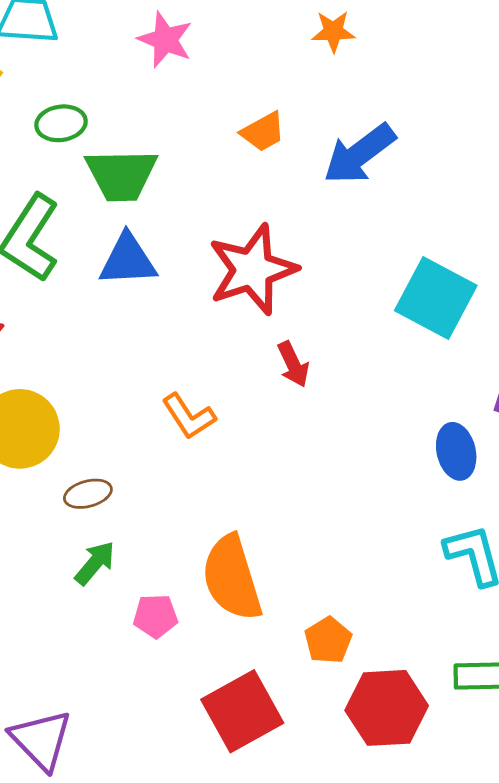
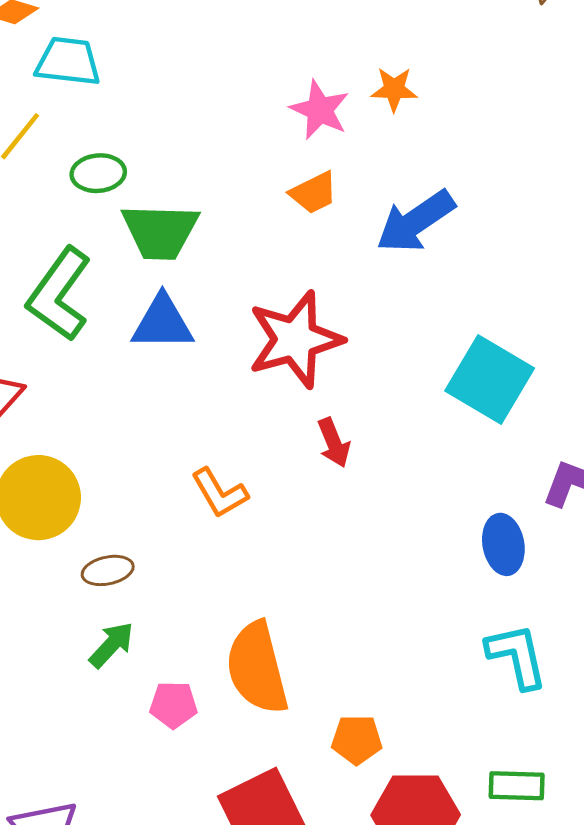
pink star: (165, 40) -> (320, 110), moved
orange pentagon: (328, 640) -> (357, 740), turned 30

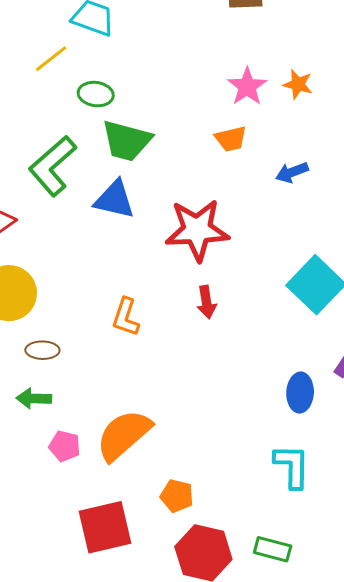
blue arrow: (415, 222) -> (292, 172), size x0.6
orange L-shape: (219, 493) -> (126, 317), turned 36
green arrow: (111, 645) -> (34, 398), turned -144
orange semicircle: (257, 668) -> (124, 435), turned 50

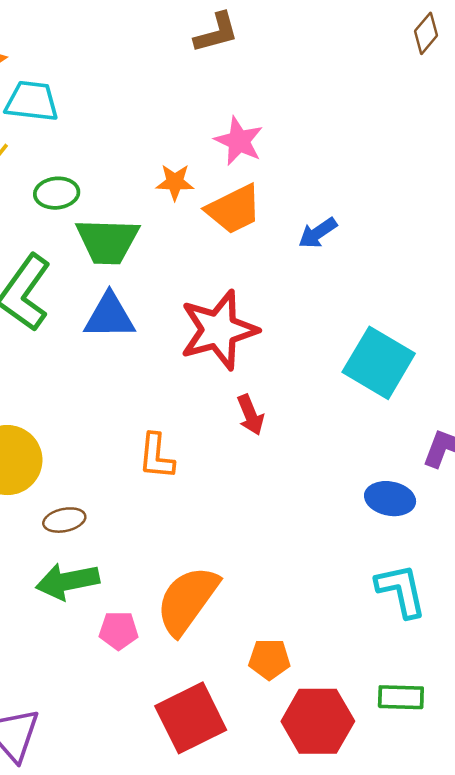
orange star: (298, 84) -> (175, 182), moved
orange trapezoid: (231, 139) -> (234, 209), size x1.4
blue ellipse: (300, 393) -> (390, 499), turned -69
green arrow: (34, 398) -> (68, 581), size x1.4

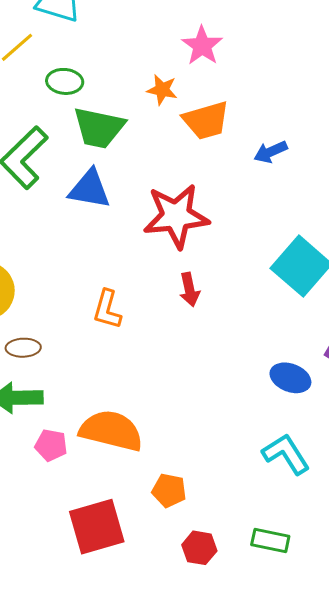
pink star: (239, 141) -> (202, 46), moved
cyan L-shape: (401, 590) -> (286, 454), turned -30
orange semicircle: (187, 600) -> (111, 431), turned 58
red hexagon: (318, 721) -> (199, 548), size x0.6

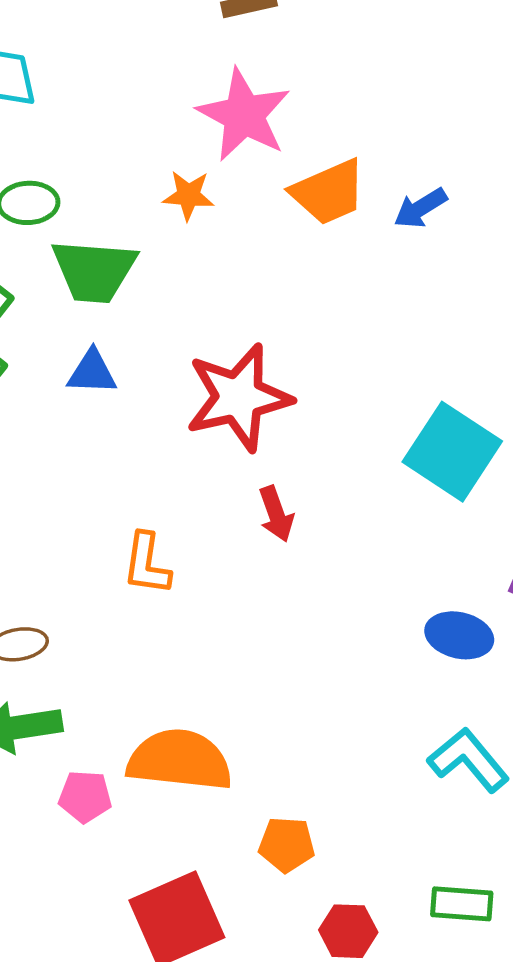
pink star: (202, 46) -> (244, 115), size x1.4
orange trapezoid: (206, 120) -> (329, 192), moved
blue arrow: (271, 152) -> (420, 208), moved
blue triangle: (90, 189) -> (92, 372), size x0.7

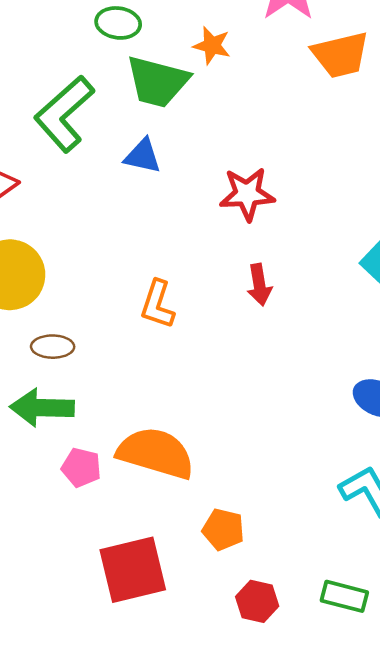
orange star: (188, 195) -> (212, 45), moved
red star: (239, 397) -> (247, 194), size x0.7

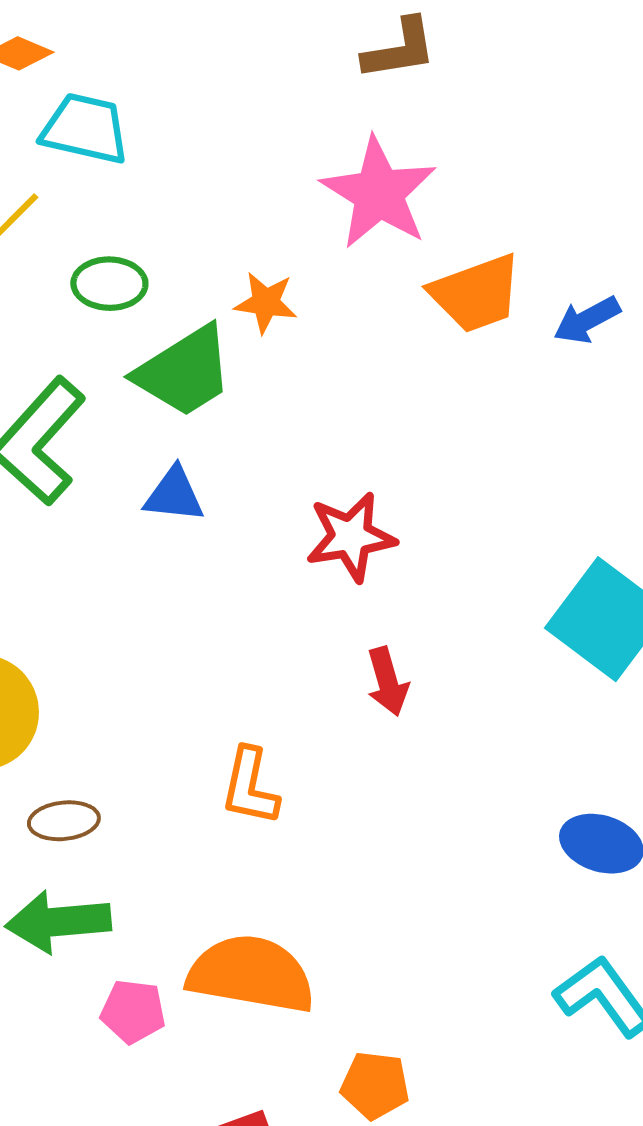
green trapezoid: (157, 82) -> (184, 371), turned -40
orange L-shape: (157, 304) -> (250, 787), moved

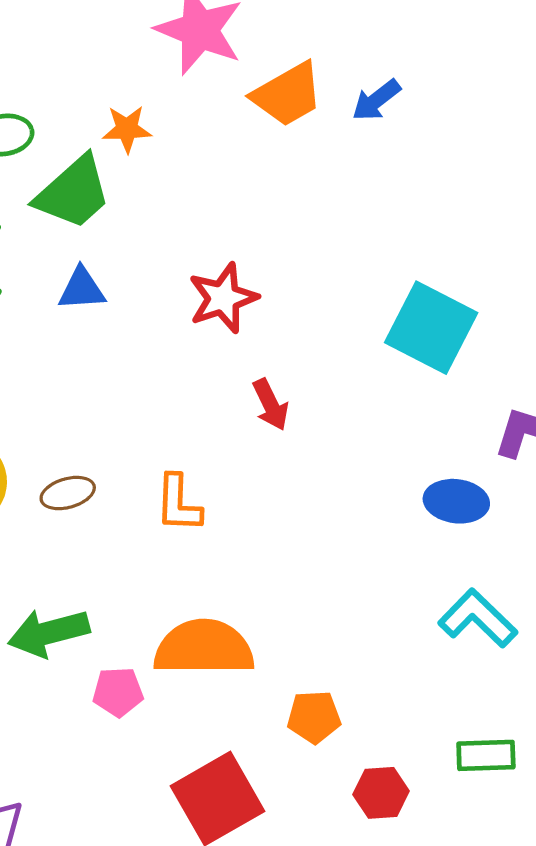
brown ellipse: (64, 821) -> (68, 493), moved

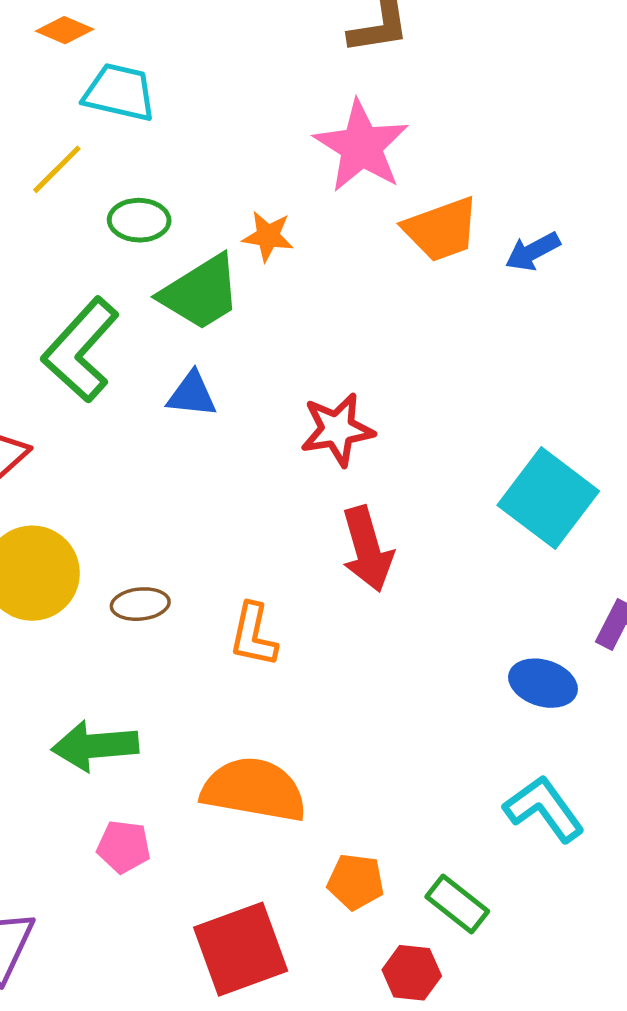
red arrow: (270, 405) -> (367, 549), size x1.5
pink pentagon: (118, 692) -> (124, 847), moved
green rectangle: (486, 755) -> (457, 904), moved, turned 30

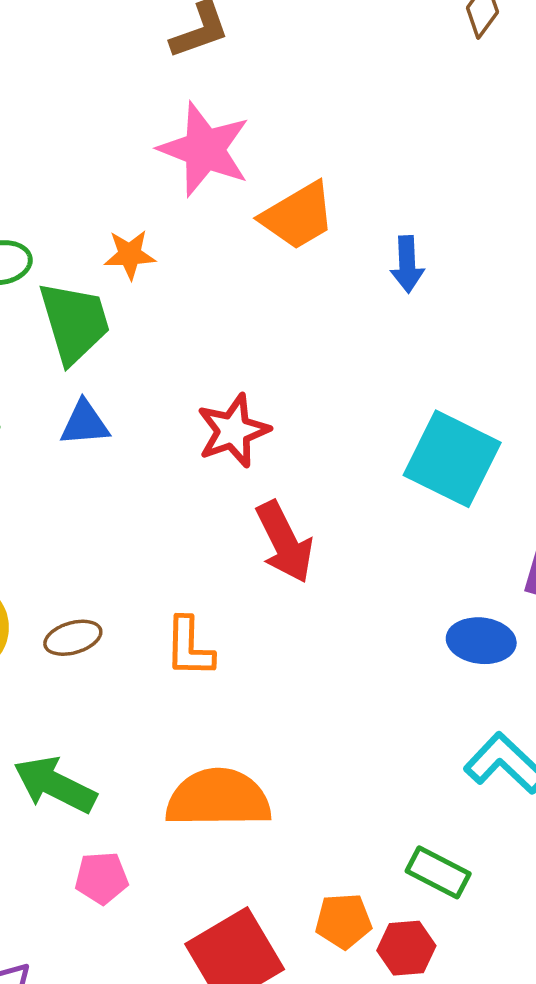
blue arrow: (533, 251) -> (407, 264), moved, turned -54
green trapezoid: (201, 293) -> (74, 322), turned -64
green arrow: (95, 746) -> (55, 785), turned 42
orange pentagon: (356, 882) -> (344, 921), moved

